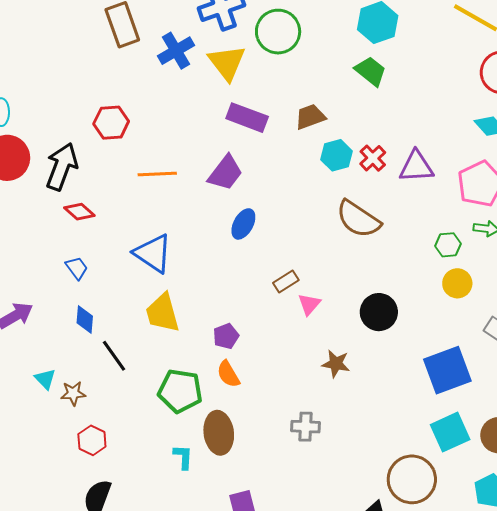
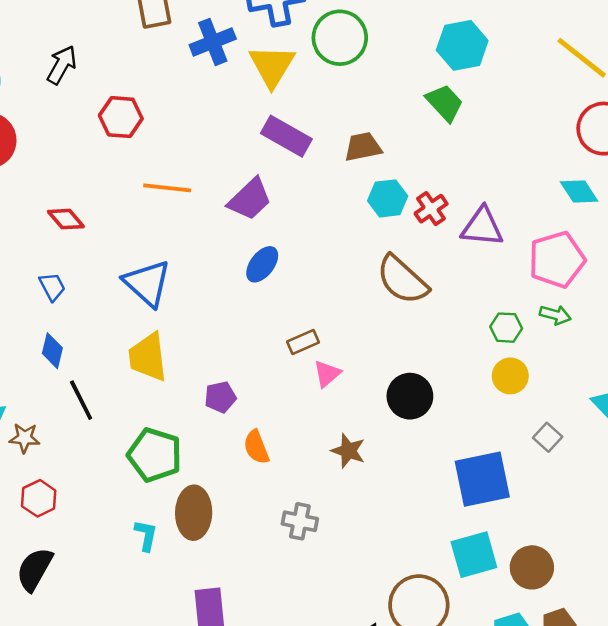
black arrow: (62, 167) -> (62, 65), moved, size x0.7
orange semicircle: (228, 374) -> (256, 447), moved

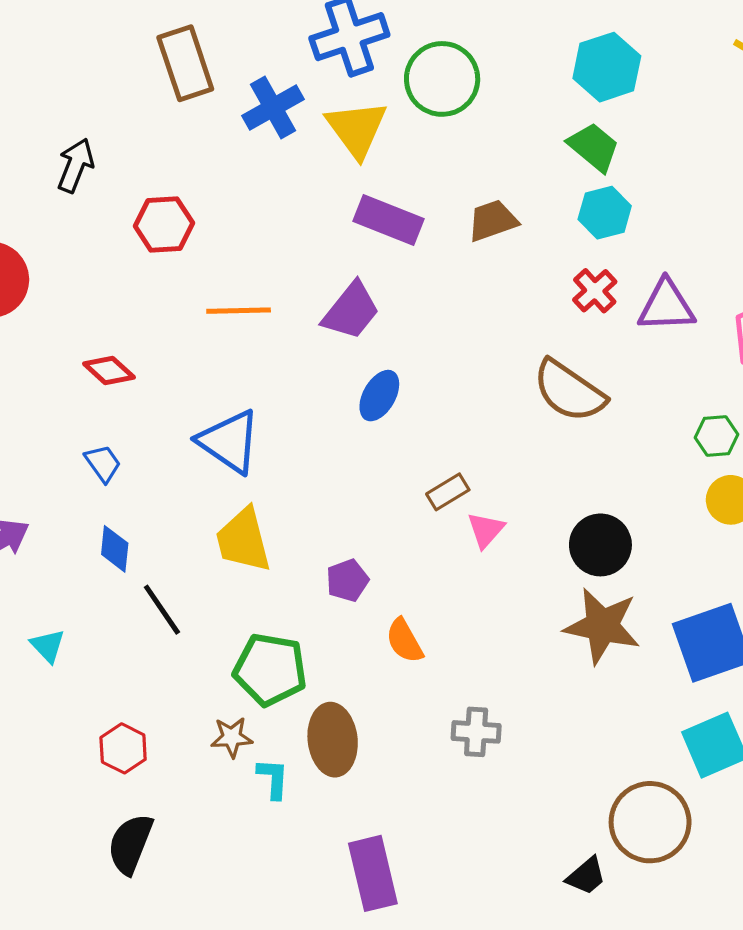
cyan hexagon: (388, 198) -> (605, 213), moved
brown star: (25, 438) -> (232, 737), moved
brown star: (348, 451) -> (602, 626), moved, size x1.6

